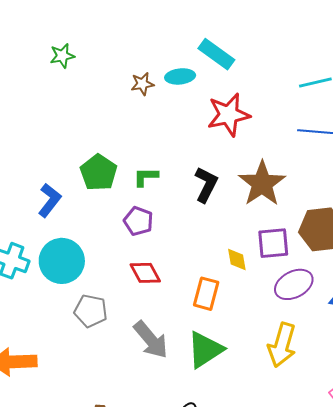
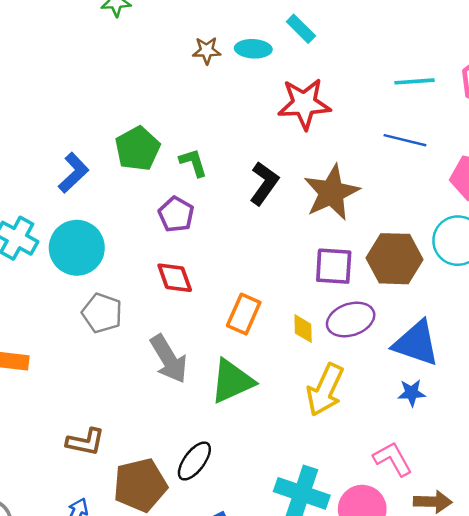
cyan rectangle: (216, 54) -> (301, 29), size x0.7
green L-shape: (146, 177) -> (193, 163), turned 64
yellow diamond: (237, 260) -> (303, 329), moved

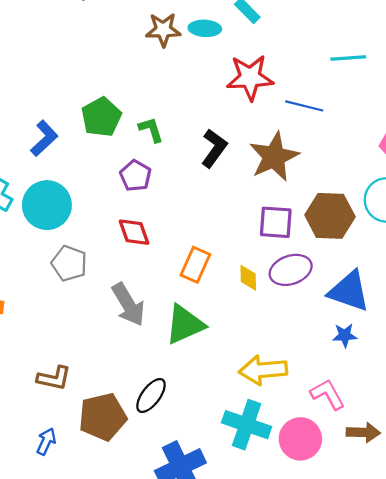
brown star: (207, 51) -> (163, 30), size x1.4
blue line: (405, 140) -> (304, 106), moved
yellow arrow: (325, 390) -> (263, 370), moved, turned 60

